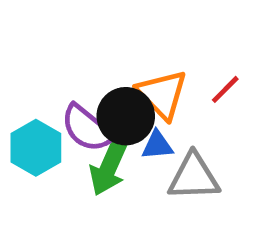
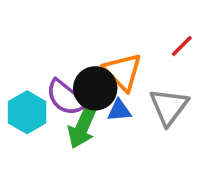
red line: (225, 89) -> (182, 46), moved
gray triangle: (194, 177) -> (169, 107), moved, turned -51

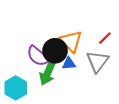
red line: (182, 46) -> (105, 38), moved
cyan hexagon: (27, 112) -> (16, 88), moved

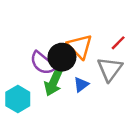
blue triangle: (69, 63) -> (81, 85), moved, turned -32

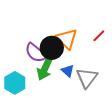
gray triangle: (110, 69) -> (87, 78), moved
blue triangle: (81, 85) -> (68, 71), turned -40

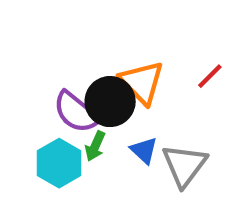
green arrow: (45, 69) -> (95, 146), size x0.6
cyan hexagon: (15, 83) -> (59, 163), moved

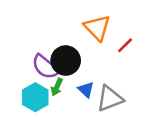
orange triangle: (142, 82) -> (97, 28), moved
gray triangle: (184, 165) -> (110, 98), turned 32

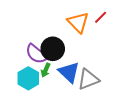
red line: (125, 45) -> (101, 17), moved
blue triangle: (86, 90) -> (69, 72), size x1.6

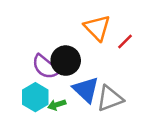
red line: (101, 17) -> (125, 42), moved
green arrow: (46, 70) -> (57, 105), moved, turned 48

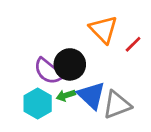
green arrow: (57, 105) -> (66, 95), moved

